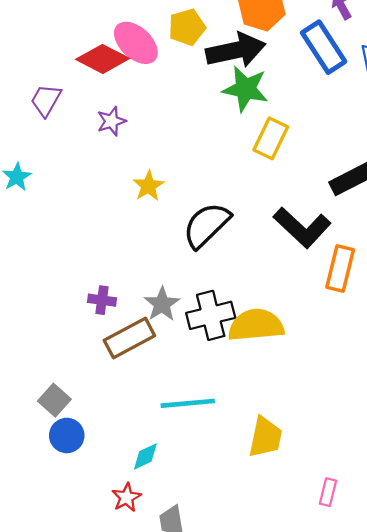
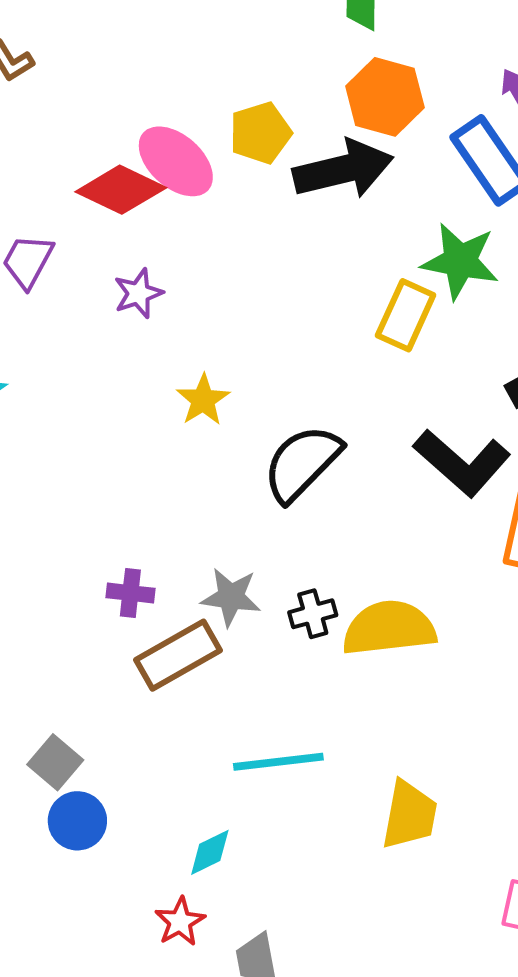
green star: (245, 89) -> (460, 261), moved
gray star: (162, 304) -> (231, 597), turned -30
black cross: (211, 315) -> (313, 614), size x0.6

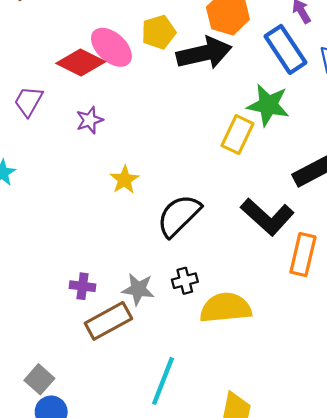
black cross: (313, 614) -> (185, 281), moved
cyan line: (278, 762) -> (163, 381), turned -63

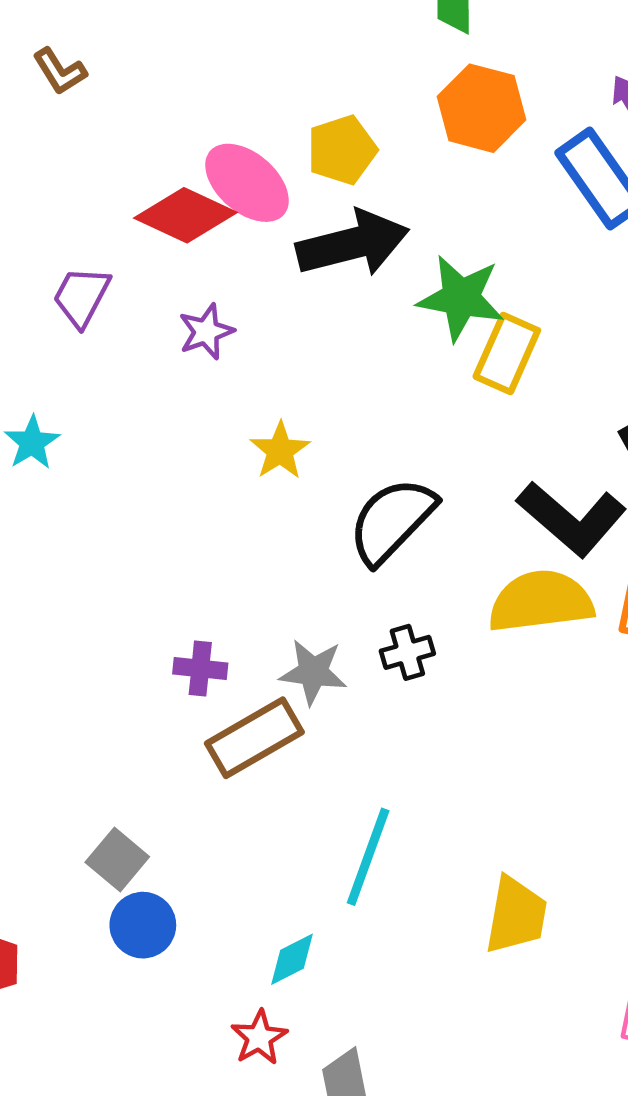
black arrow: (204, 53) -> (353, 244), moved
green star: (268, 105) -> (461, 298), moved
yellow semicircle: (226, 308) -> (541, 601), moved

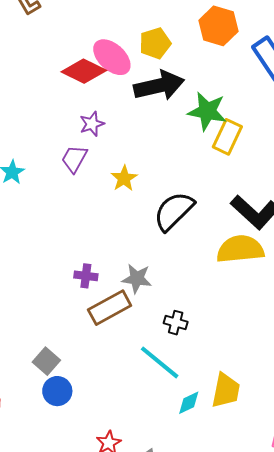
purple trapezoid: (82, 296) -> (74, 159), moved
black cross: (407, 652) -> (176, 323), moved, turned 30
cyan line: (368, 857) -> (160, 362), turned -72
cyan diamond: (292, 959) -> (189, 403), moved

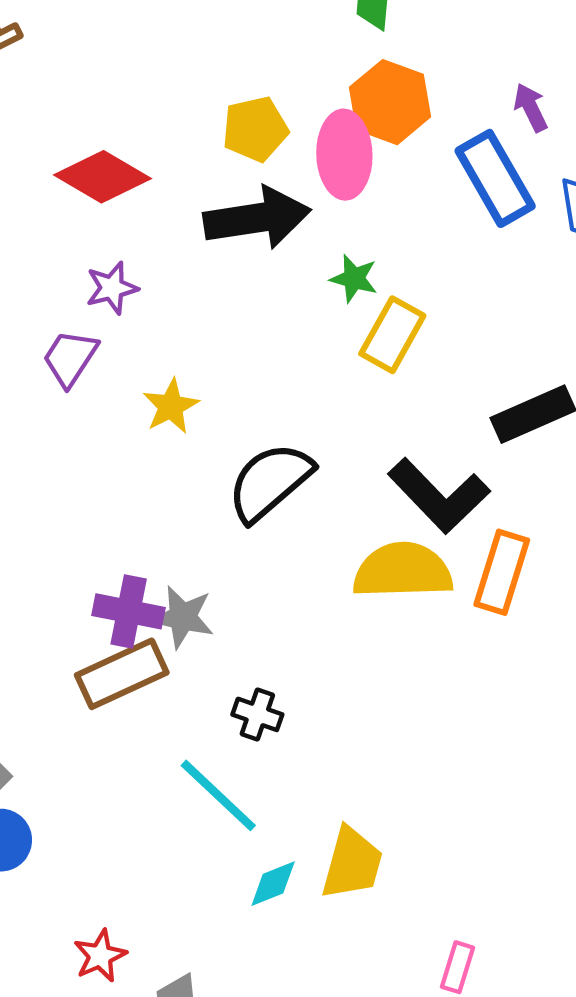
pink ellipse: (112, 57) -> (344, 155), moved, turned 42
green star: (207, 111) -> (354, 278), size x0.6
purple cross: (86, 276) -> (129, 611), moved, size x1.4

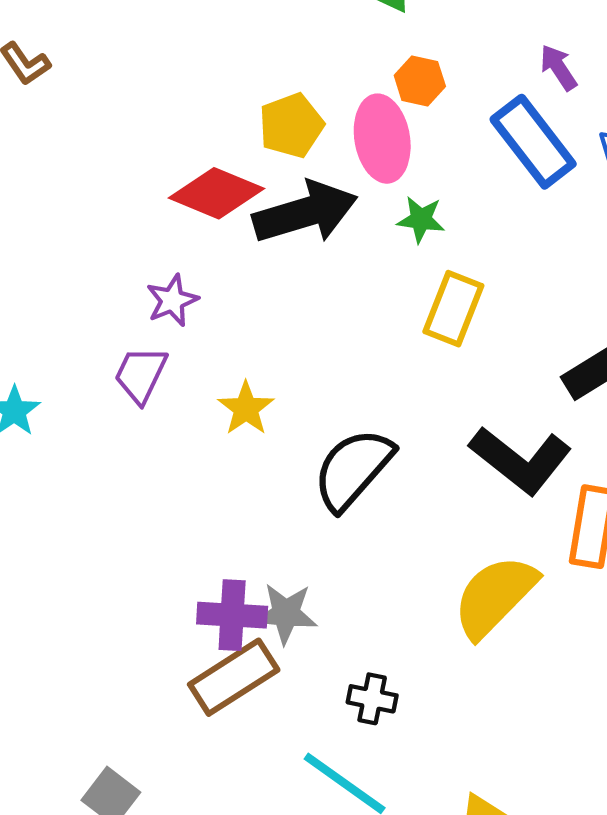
orange hexagon: (390, 102) -> (420, 81), size x0.6
red diamond: (103, 177) -> (216, 193), moved
green star: (354, 278) -> (421, 219), moved
yellow semicircle: (403, 571) -> (495, 596), moved, turned -36

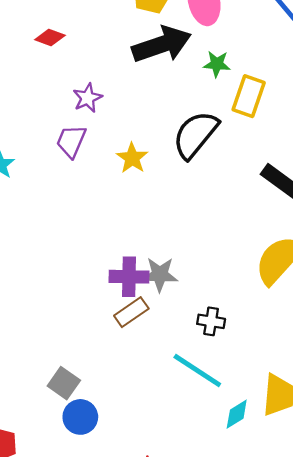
red diamond: (216, 193) -> (50, 38), moved, size x0.6
green star: (421, 219) -> (217, 64), moved
black semicircle: (353, 469) -> (195, 135), moved
brown rectangle: (234, 677) -> (131, 312), size x0.7

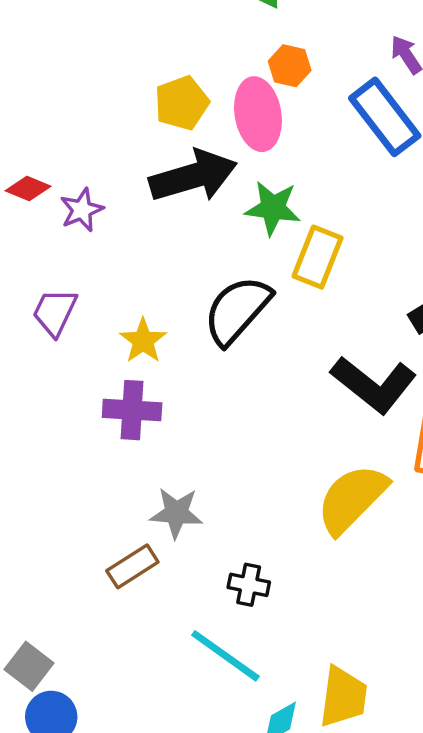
red diamond: (50, 38) -> (28, 189), moved
green star: (217, 64) -> (273, 208), size x1.4
purple star: (88, 98) -> (82, 210), moved
purple cross: (129, 277) -> (132, 410), moved

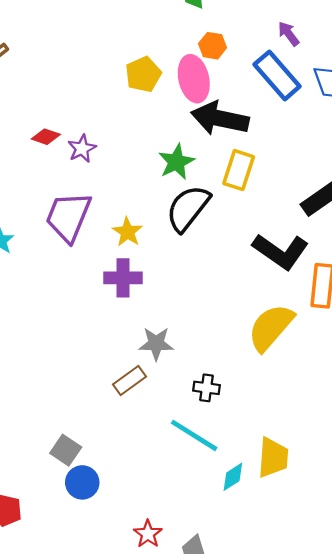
black arrow: (193, 176) -> (220, 118), moved, turned -148
green star: (273, 208) -> (176, 162), moved, turned -30
purple trapezoid: (55, 312) -> (68, 217), size x1.6

